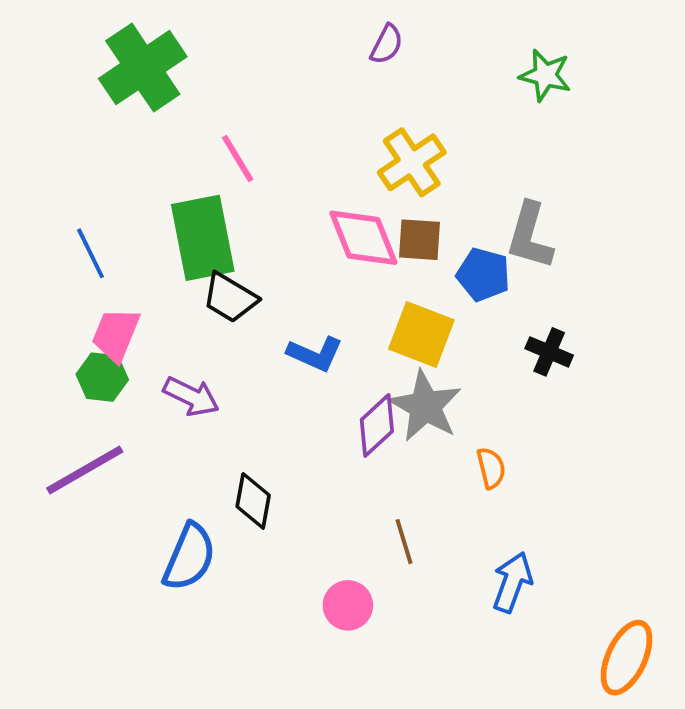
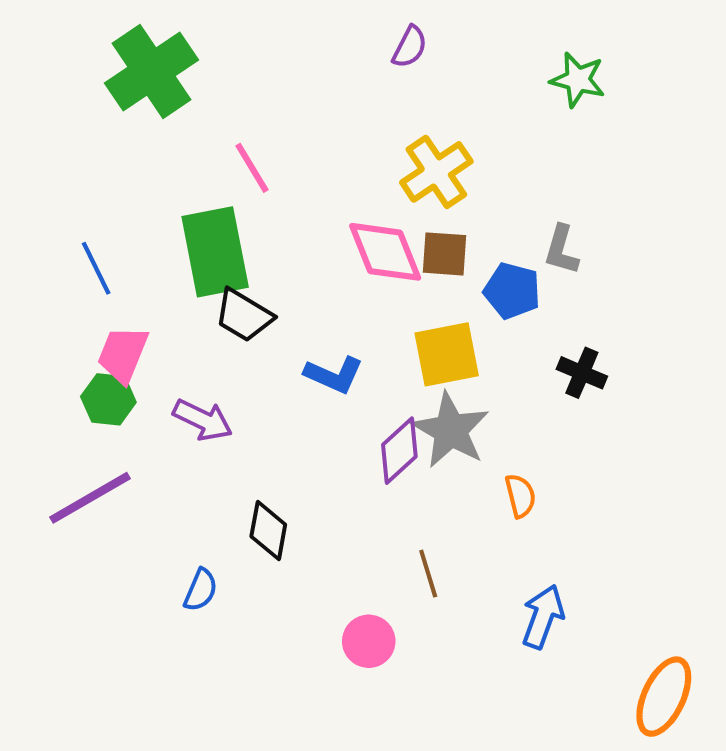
gray L-shape: (530, 236) -> (561, 250), size x0.7
yellow square: (421, 335) -> (447, 354), turned -32
blue semicircle: (189, 557) -> (201, 590), size x0.6

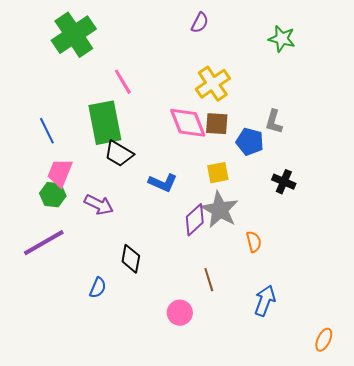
yellow square: (447, 354) -> (218, 173), size x0.7
orange ellipse: (664, 697) -> (324, 340), size x0.6

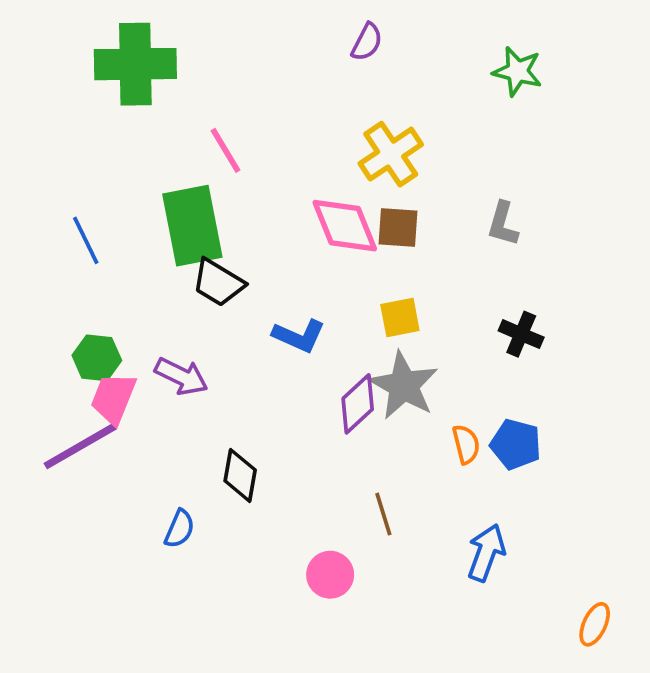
green cross: (74, 35) -> (135, 64), turned 33
blue pentagon: (250, 142) -> (516, 444), moved
pink trapezoid: (60, 173) -> (113, 398), moved

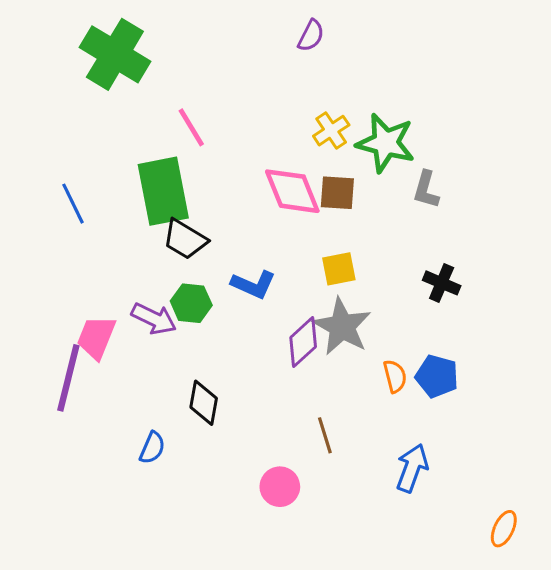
green cross: (135, 64) -> (115, 54), turned 32
green star: (517, 71) -> (386, 143), moved, size x1.4
yellow cross: (391, 154) -> (331, 131), size x0.7
green hexagon: (97, 358) -> (191, 303), moved
purple line: (80, 446) -> (68, 378), turned -46

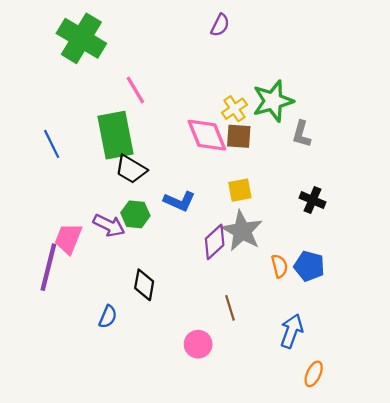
yellow cross: (331, 131) -> (234, 109), moved
green star: (386, 143) -> (273, 101), turned -30
orange ellipse: (504, 529) -> (314, 374), moved

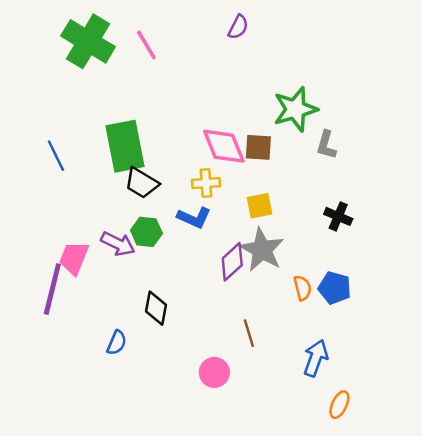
pink line: (135, 90) -> (146, 45), moved
yellow cross: (234, 109) -> (206, 183), moved, turned 30

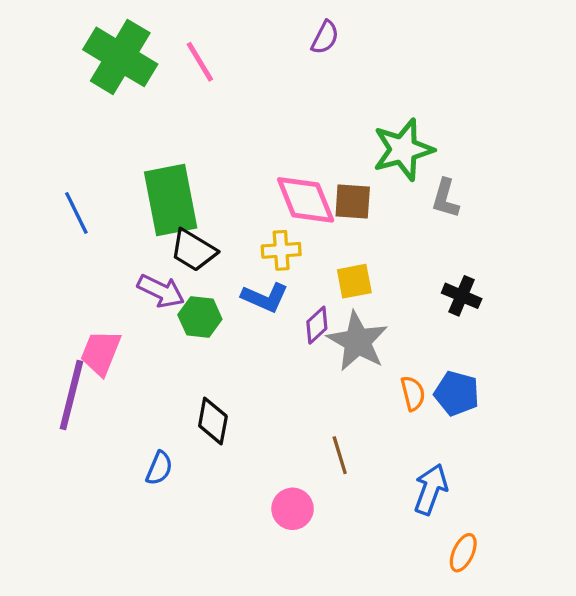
purple arrow: (118, 244) -> (161, 291), moved
purple diamond: (232, 262) -> (317, 325), moved, size x0.7

